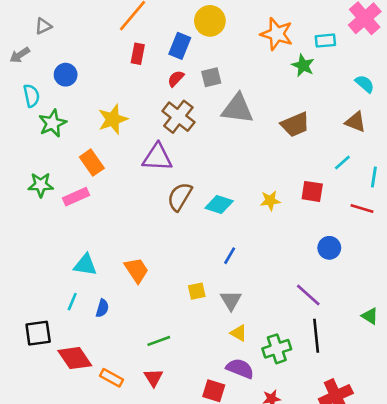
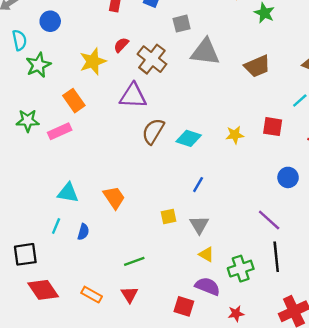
red semicircle: (176, 79) -> (121, 45), moved
red diamond: (75, 358) -> (43, 290), moved

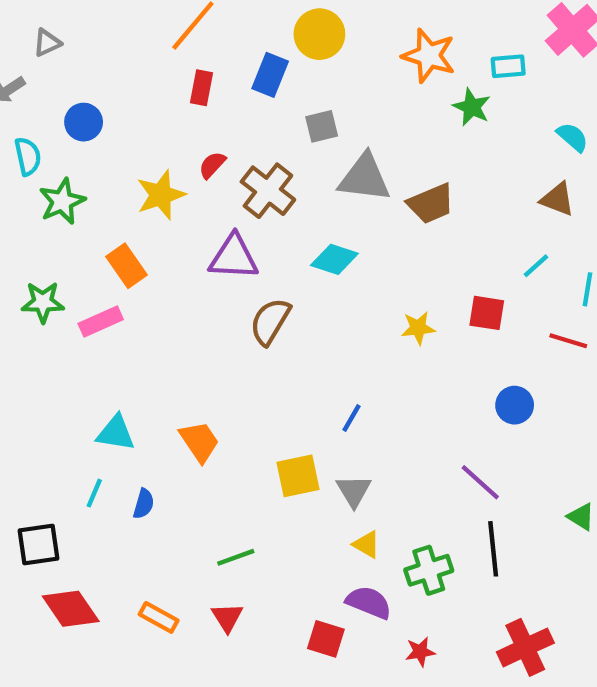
brown trapezoid: (257, 66) -> (431, 204), moved
cyan diamond: (189, 138) -> (334, 259), moved
yellow square: (168, 216) -> (298, 476), size x1.5

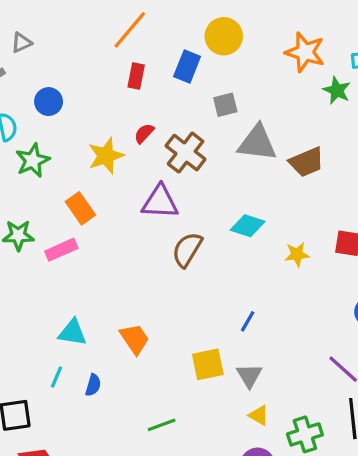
cyan diamond: (334, 259) -> (248, 226), moved

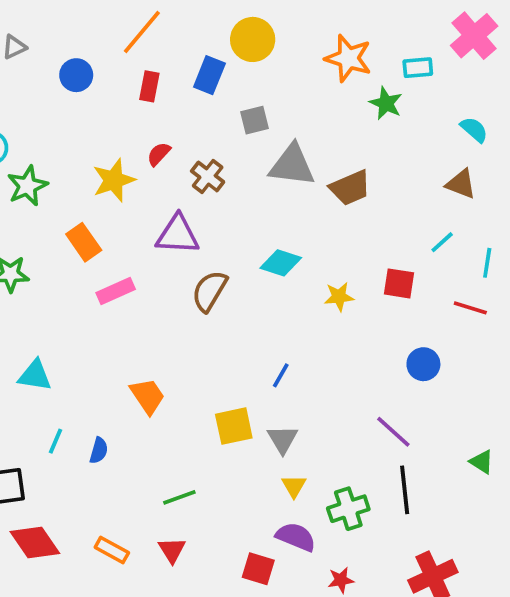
blue circle: (49, 102) -> (76, 75), moved
brown cross: (186, 153) -> (208, 176), size x0.7
pink rectangle: (61, 250) -> (116, 291), moved
cyan triangle: (72, 333) -> (35, 375), moved
yellow triangle: (259, 415) -> (294, 486), turned 30

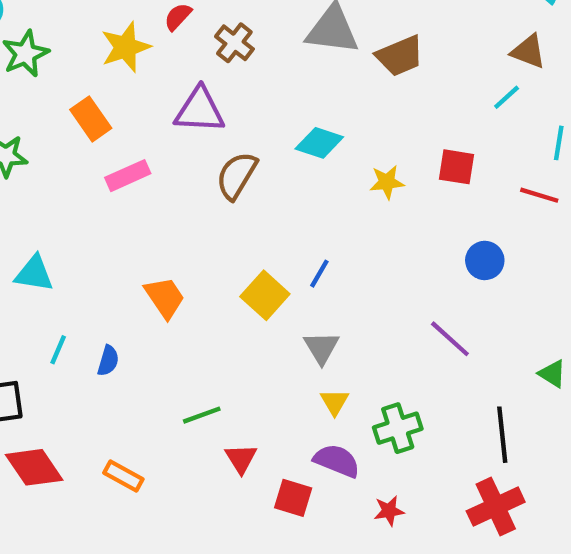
cyan line: (442, 242) -> (507, 97), moved
yellow square: (234, 426) -> (265, 295), moved, turned -36
black line: (405, 490) -> (502, 435), moved
red triangle: (172, 550) -> (241, 459), moved

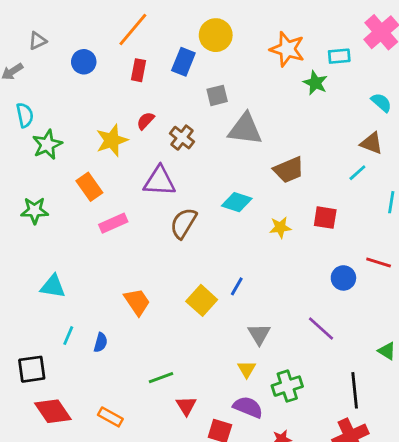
brown trapezoid: (400, 56) -> (289, 170), moved
red line: (539, 195) -> (379, 263), moved
gray triangle: (322, 348) -> (259, 334), moved

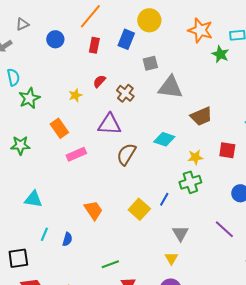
yellow star: (112, 140) -> (75, 95), size x0.6
green cross: (287, 386) -> (190, 182), moved

